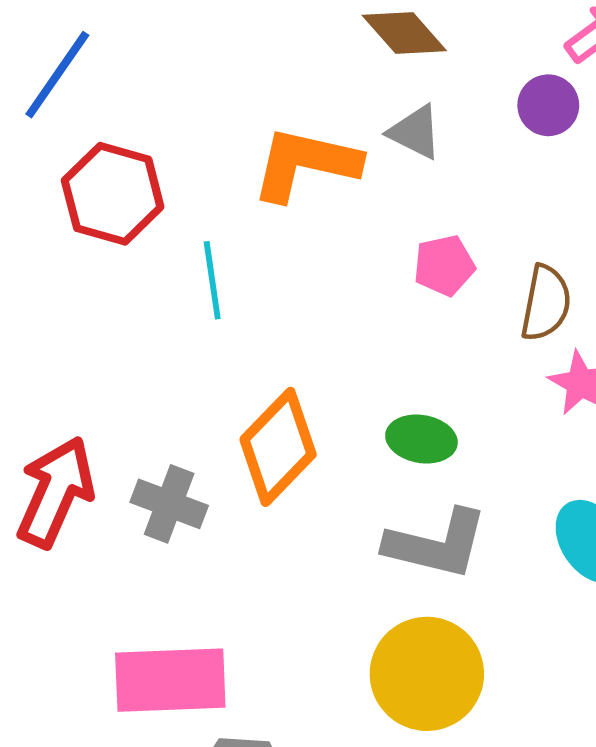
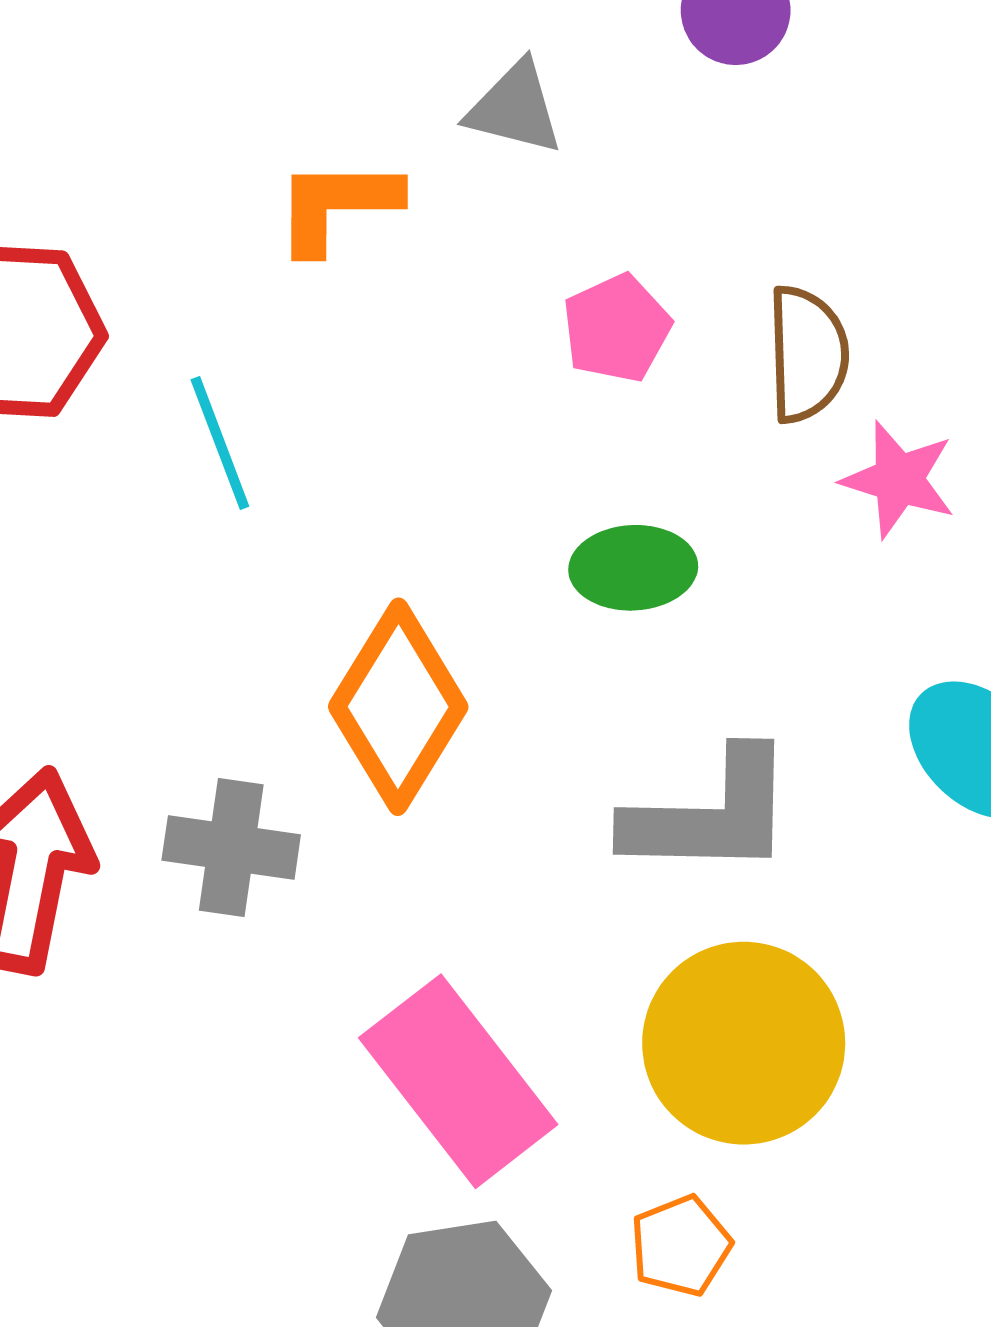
orange L-shape: (305, 164) -> (337, 205), size x0.7
green ellipse: (421, 439) -> (633, 568), moved
pink rectangle: (170, 680) -> (458, 1081), moved, turned 67

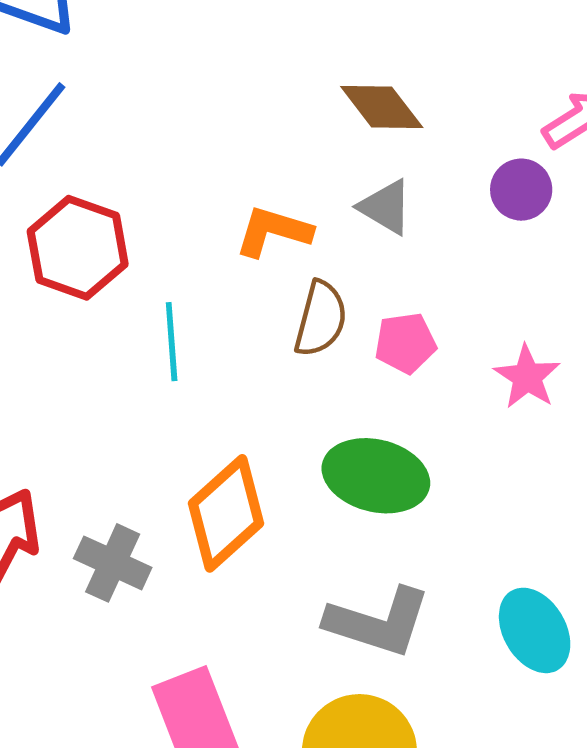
brown semicircle: (807, 354) -> (321, 319), moved
pink star: (899, 480) -> (527, 377), moved
green ellipse: (633, 568) -> (376, 476), size x1.5

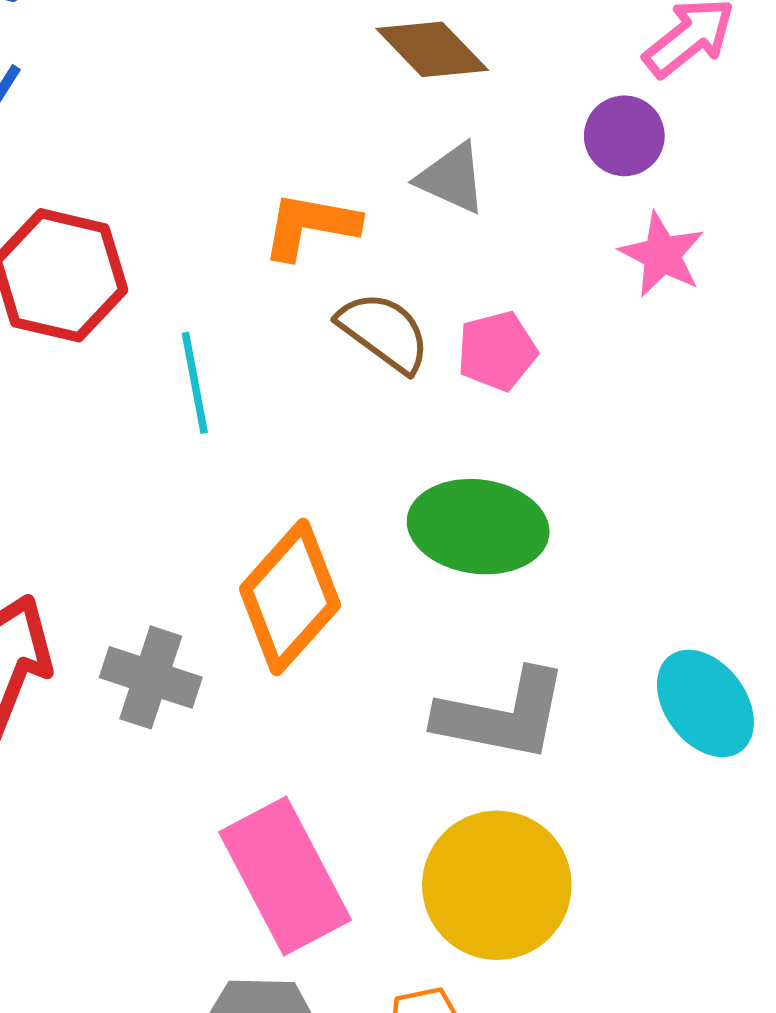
brown semicircle: (321, 319) -> (384, 332), turned -62
pink star: (527, 377) -> (662, 255), moved

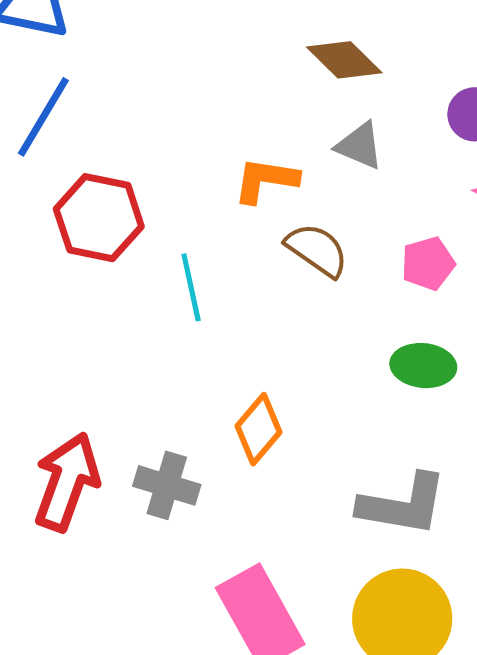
pink pentagon: (497, 351) -> (428, 263), moved
green ellipse: (478, 527) -> (423, 366), moved, size x0.7
orange diamond: (290, 597) -> (259, 429), size x0.7

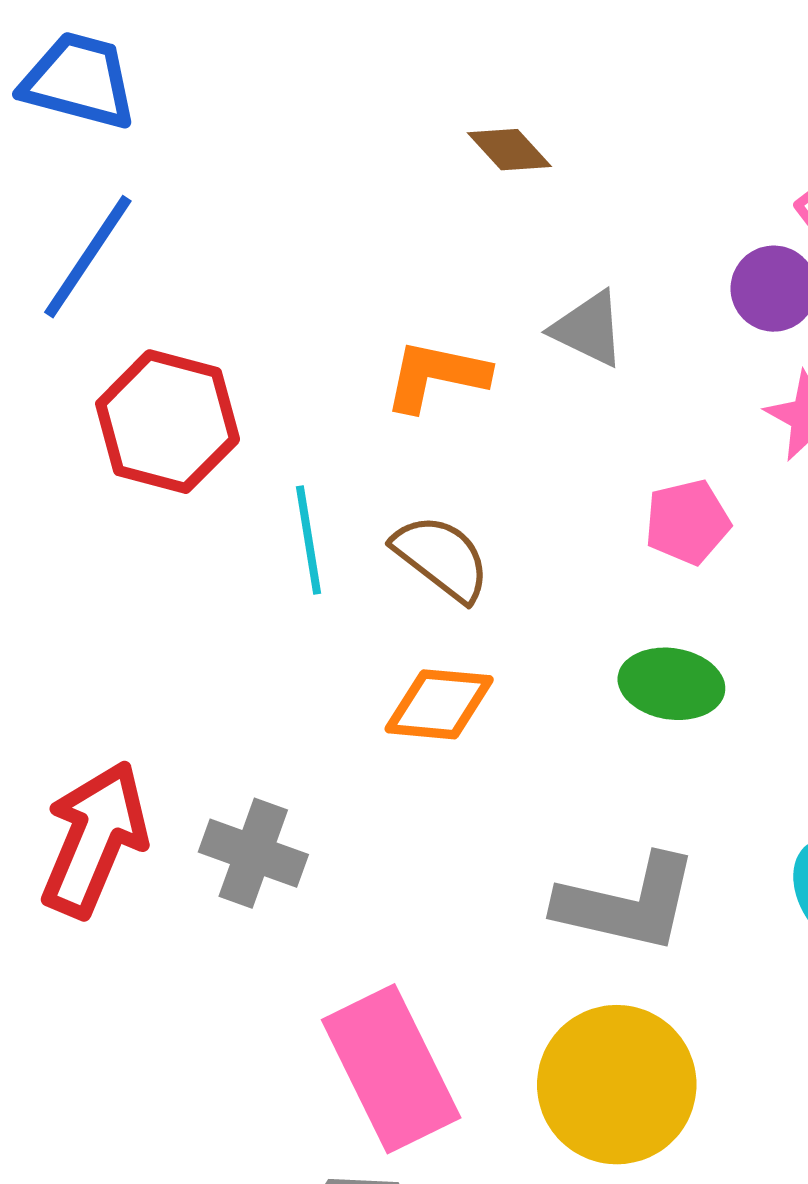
brown diamond: (344, 60) -> (509, 150), moved, size x0.7
brown semicircle: (317, 250) -> (442, 558), moved
orange diamond: (259, 429) -> (439, 704), moved, turned 52

